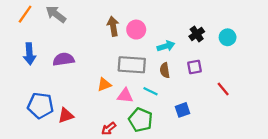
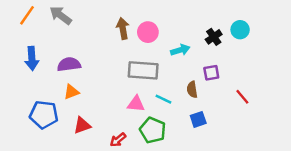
cyan circle: (228, 37) -> (240, 30), moved
brown semicircle: (165, 70) -> (192, 90), moved
orange triangle: (104, 85) -> (71, 92), moved
red triangle: (66, 115) -> (82, 125), moved

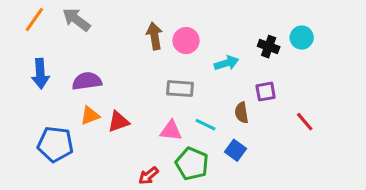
black cross: (214, 37) -> (269, 47), turned -35
gray rectangle: (143, 70) -> (180, 89), size x0.7
blue square: (198, 119) -> (236, 150), moved, turned -35
red triangle: (82, 125) -> (118, 122), moved

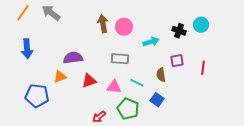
purple semicircle: (87, 81) -> (73, 58), moved
red triangle: (118, 122) -> (89, 81), moved
red line: (305, 122) -> (203, 68), moved, turned 48

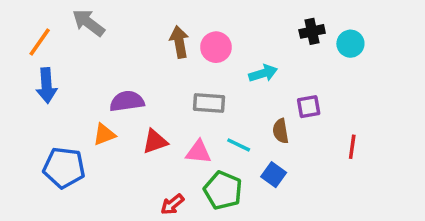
orange line: (23, 13) -> (40, 42), moved
black cross: (179, 31) -> (312, 31), moved, turned -32
red line: (203, 68) -> (352, 147), moved

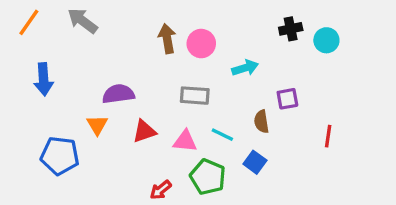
orange line: (40, 42) -> (29, 22), moved
orange triangle: (104, 134) -> (97, 125), turned -40

